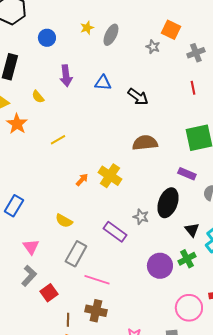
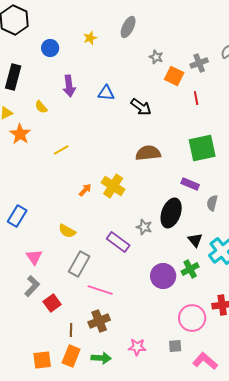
orange square: (171, 30) -> (174, 76), moved
gray ellipse: (111, 35) -> (128, 27), moved
brown cross: (96, 311) -> (99, 321), turned -35

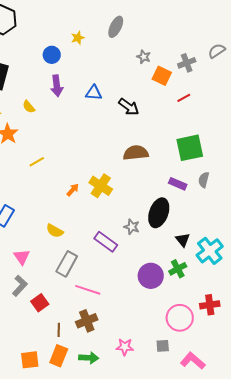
blue circle: (50, 48) -> (52, 55), moved
red line: (196, 98) -> (184, 98), turned 72
yellow line: (61, 150) -> (37, 162), moved
gray semicircle: (212, 203) -> (204, 180), moved

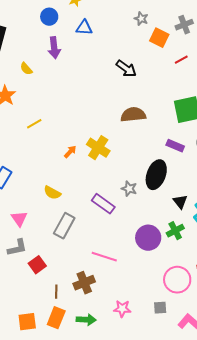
blue triangle: (94, 93) -> (84, 28), moved
gray L-shape: (20, 286) -> (17, 248), turned 35
pink line: (88, 290) -> (104, 257), moved

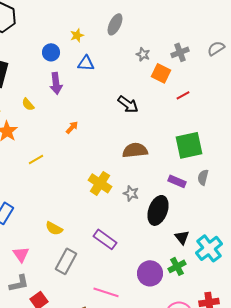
gray cross: (184, 25) -> (180, 52), moved
orange arrow: (70, 152) -> (72, 127), moved
gray star: (129, 189) -> (131, 193), moved

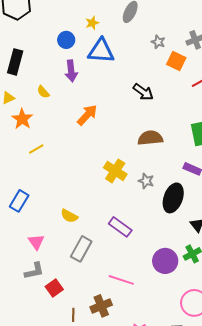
blue triangle: (86, 63) -> (101, 51), size x1.6
orange arrow: (72, 127) -> (87, 115), size x1.6
yellow line: (36, 159) -> (36, 149), moved

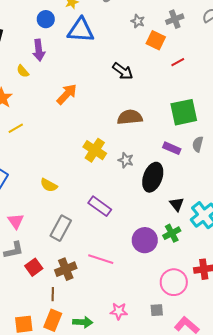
purple arrow: (71, 71) -> (39, 50), moved
yellow semicircle: (69, 216) -> (49, 185), moved
brown cross: (101, 306) -> (66, 269), moved

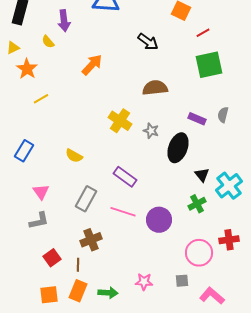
green square: (184, 112) -> (209, 65), moved
purple circle: (145, 240) -> (159, 220), moved
pink line: (101, 259) -> (123, 212), moved
red square: (34, 267) -> (52, 258), moved

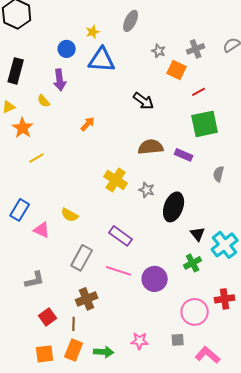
orange arrow: (92, 65) -> (88, 124), size x0.7
purple rectangle: (197, 119) -> (184, 155), moved
pink triangle: (41, 192) -> (42, 230), moved, turned -30

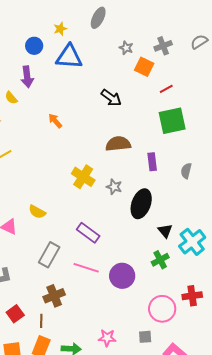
orange arrow: (88, 124) -> (55, 121), turned -84
purple rectangle: (184, 155) -> (152, 162), moved, turned 60

